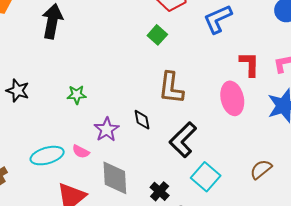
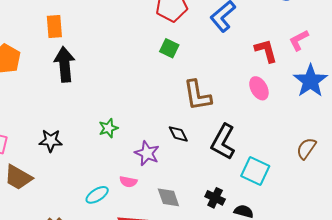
pink ellipse: (232, 98) -> (259, 88), size x0.7
cyan ellipse: (47, 156) -> (97, 195), size x0.7
gray diamond: (115, 178) -> (168, 197), size x0.7

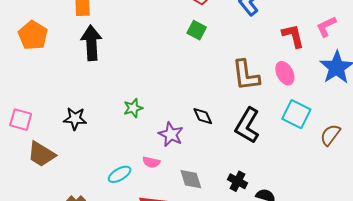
brown L-shape: (197, 95) -> (246, 75), moved
cyan square: (255, 171) -> (296, 114), moved

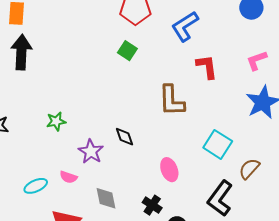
red L-shape: (293, 36) -> (207, 67), moved
pink ellipse: (285, 73) -> (169, 170), moved
black L-shape: (247, 125) -> (220, 198), moved

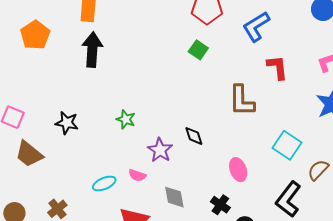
green star: (56, 121) -> (126, 119), turned 30

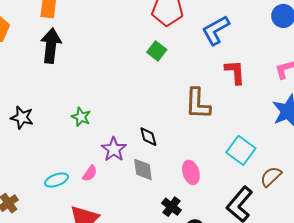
pink semicircle: (137, 175) -> (90, 173), turned -78
gray diamond: (174, 197) -> (143, 169), moved

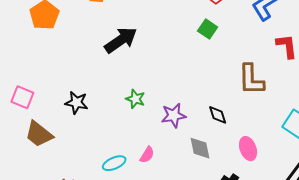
black arrow: (51, 46) -> (121, 40), moved, turned 52
black diamond: (148, 137) -> (218, 115), moved
purple star: (114, 149) -> (174, 115), moved, turned 30

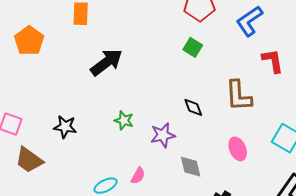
black diamond: (218, 115) -> (193, 107), moved
pink ellipse: (248, 149) -> (238, 149), moved

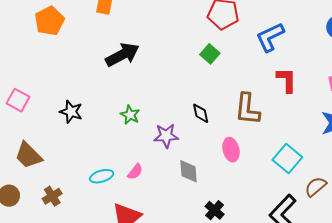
pink ellipse: (238, 149) -> (231, 150), moved
brown trapezoid: (29, 160) -> (28, 155), moved

